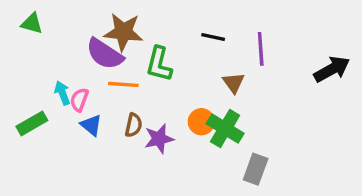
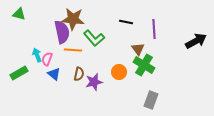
purple semicircle: (105, 54) -> (62, 32), turned -135
green L-shape: (159, 64) -> (94, 38), turned -55
green cross: (225, 129) -> (144, 65), moved

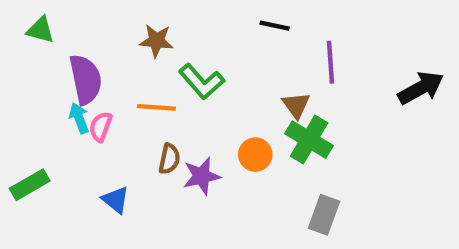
brown star: (73, 19) -> (156, 41), size x0.7
black line: (126, 22) -> (275, 26), moved
purple semicircle: (62, 32) -> (86, 79), moved
green rectangle: (19, 73) -> (30, 185), moved
blue triangle: (54, 74) -> (116, 200), moved

